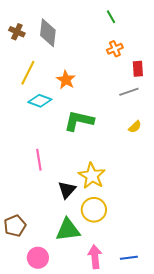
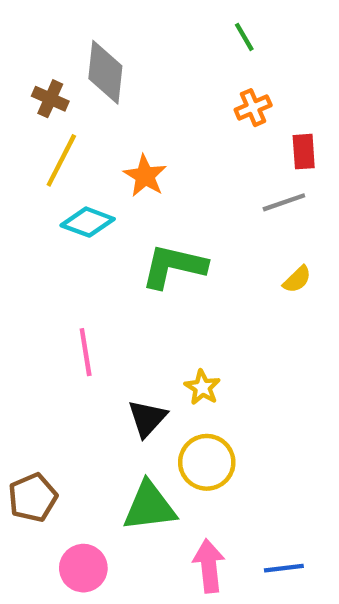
brown cross: (17, 32) -> (50, 99), moved
yellow star: (92, 176) -> (202, 387), size x0.6

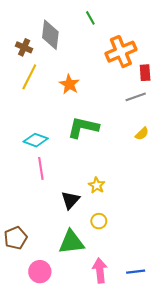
green line: (244, 37) -> (90, 18), moved
orange cross: (253, 108) -> (121, 52), size x1.8
cyan diamond: (88, 222) -> (36, 140), moved
yellow circle: (207, 462) -> (99, 221), size x0.6

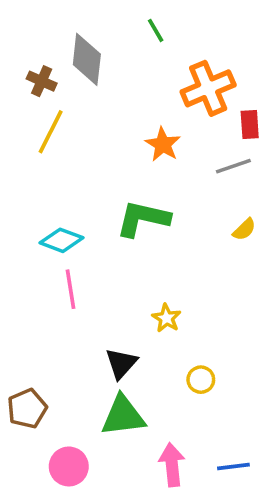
orange star: (69, 84) -> (163, 144), moved
black triangle: (70, 200) -> (121, 363), moved
yellow circle: (99, 221) -> (201, 380), moved

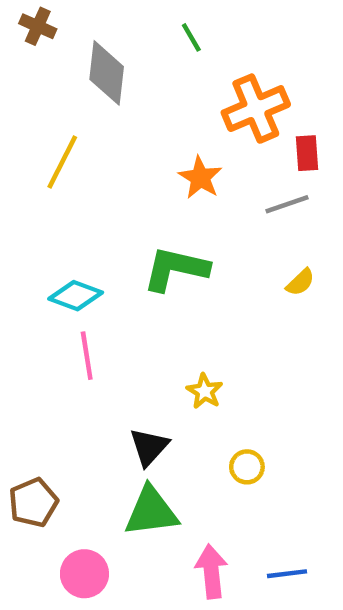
brown cross: (42, 81) -> (38, 26), moved

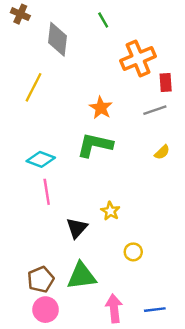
orange star: (200, 178) -> (101, 108), moved
black triangle: (149, 447) -> (77, 228), moved
brown pentagon: (33, 503) -> (41, 280), moved

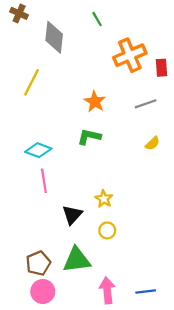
red rectangle: (166, 83) -> (161, 68), moved
green L-shape: (95, 145) -> (89, 137), size x0.7
yellow circle: (133, 252) -> (107, 230), moved

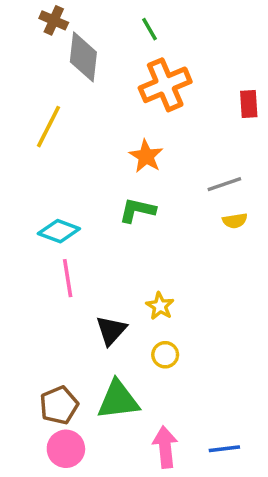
brown cross: (19, 13) -> (54, 20), moved
orange cross: (130, 55) -> (165, 85), moved
gray line: (146, 104) -> (224, 184), moved
yellow semicircle: (152, 143) -> (235, 221), turned 35

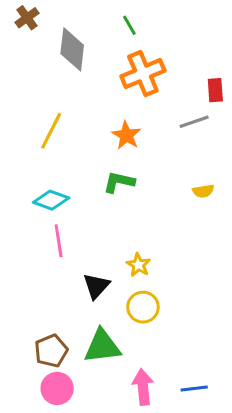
brown cross: (54, 20) -> (27, 18), moved, turned 30
yellow line: (48, 127) -> (51, 131), moved
gray line: (224, 184) -> (194, 122), moved
yellow circle: (165, 355) -> (143, 307), size x1.4

